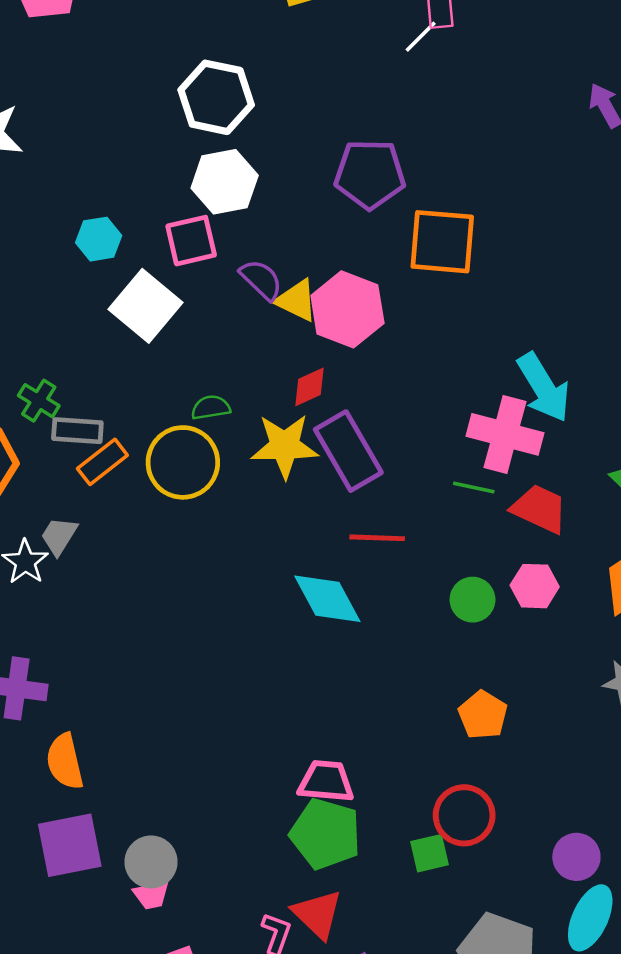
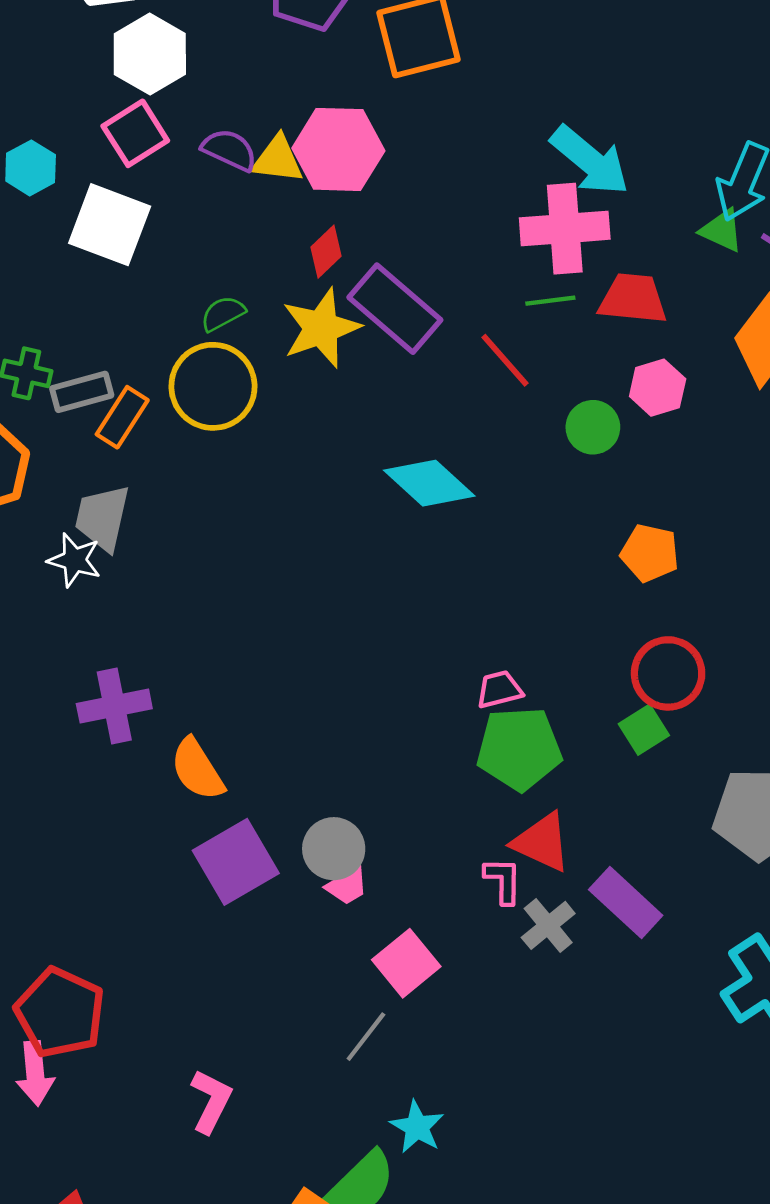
gray trapezoid: (59, 536) -> (102, 518), size x1.4
red line: (377, 538) -> (505, 360), moved, turned 66
pink trapezoid: (326, 781) -> (499, 689), size x0.7

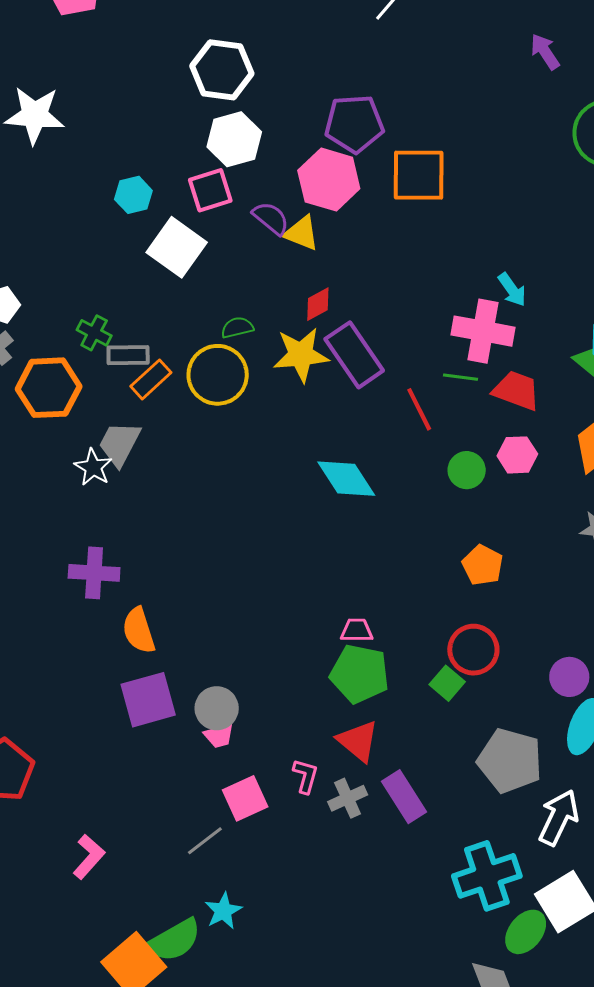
pink hexagon: (338, 149) -> (329, 180), moved
cyan arrow: (590, 161) -> (512, 290), size x0.6
green square: (644, 730) -> (447, 683), turned -32
pink L-shape: (503, 881) -> (306, 776), moved

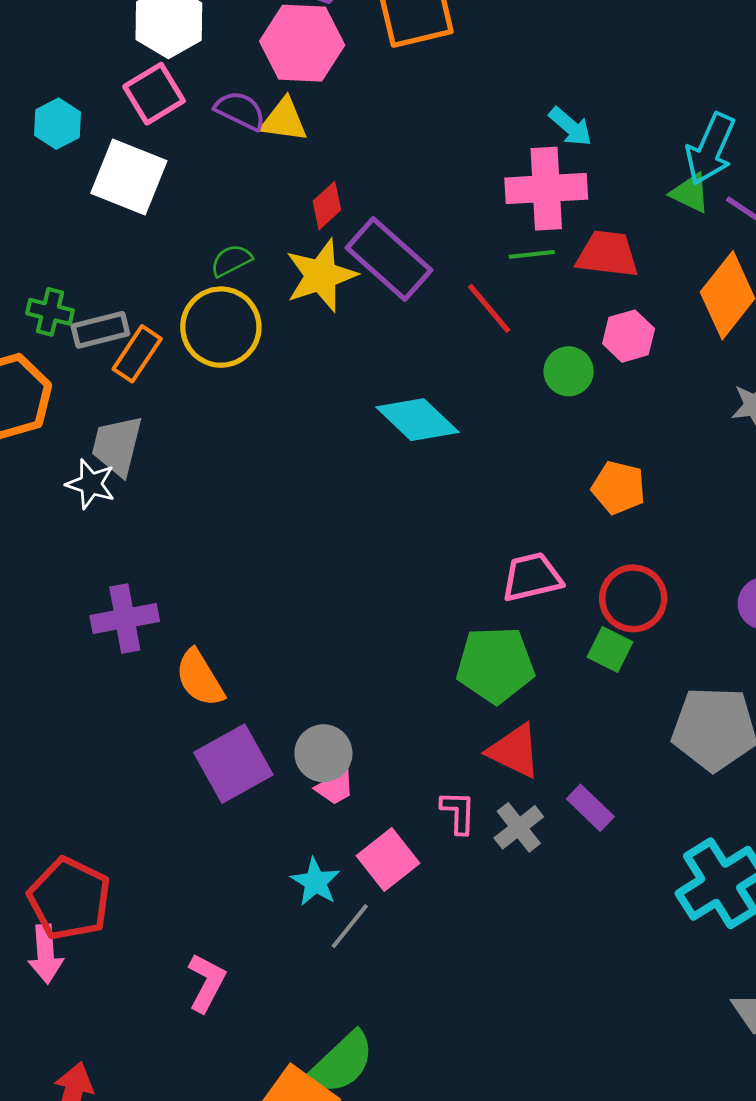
pink trapezoid: (357, 630) -> (532, 577), moved, size x1.4
purple rectangle: (404, 797) -> (590, 808), size x0.7
cyan star: (223, 911) -> (315, 882), moved

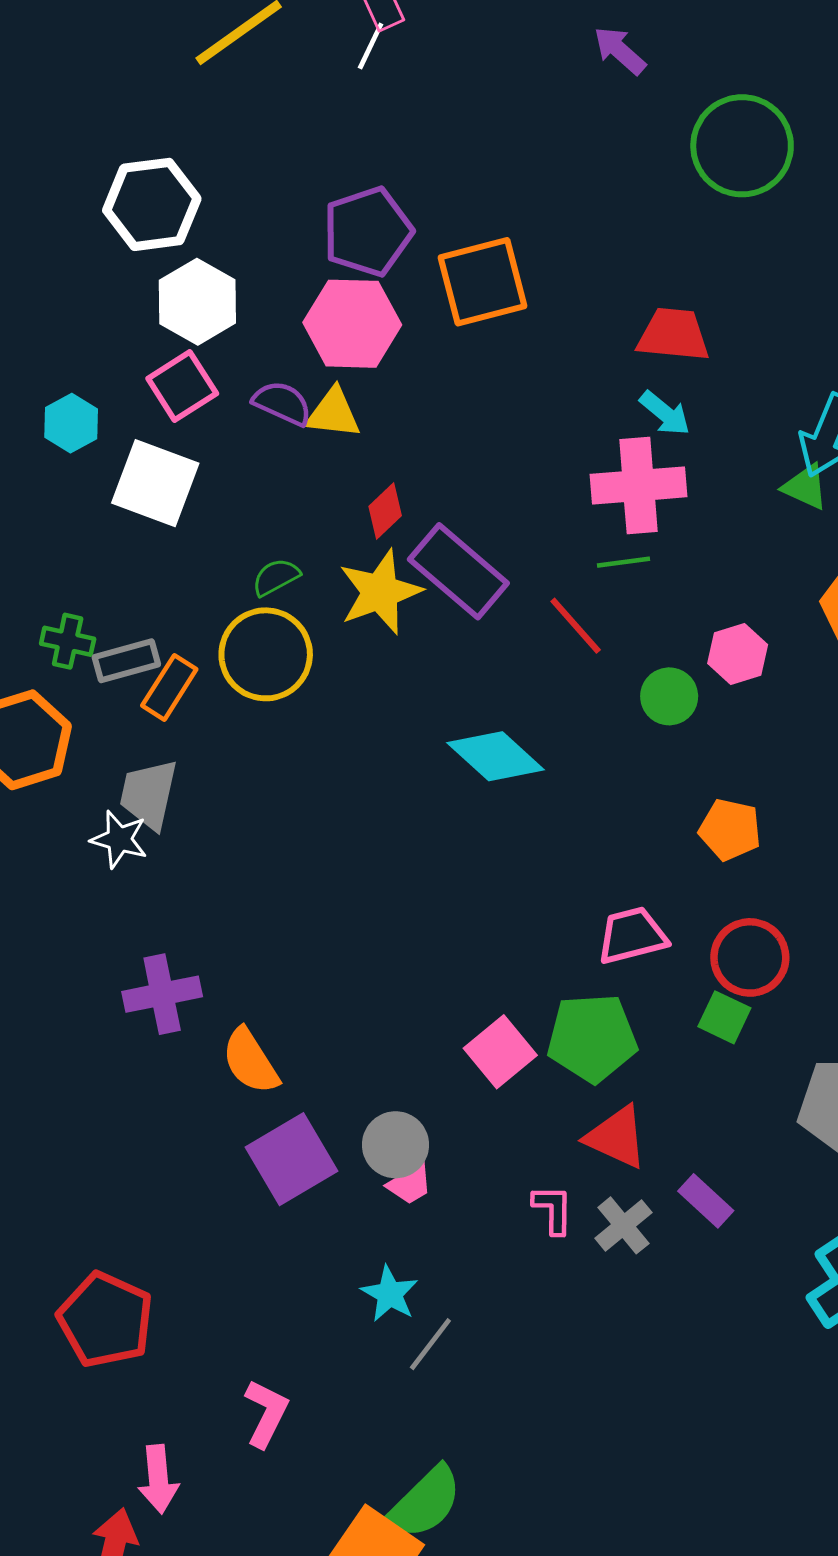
red trapezoid: (607, 254) -> (673, 335), moved
pink square: (388, 859) -> (500, 1052), moved
pink arrow: (46, 954) -> (158, 1479), moved

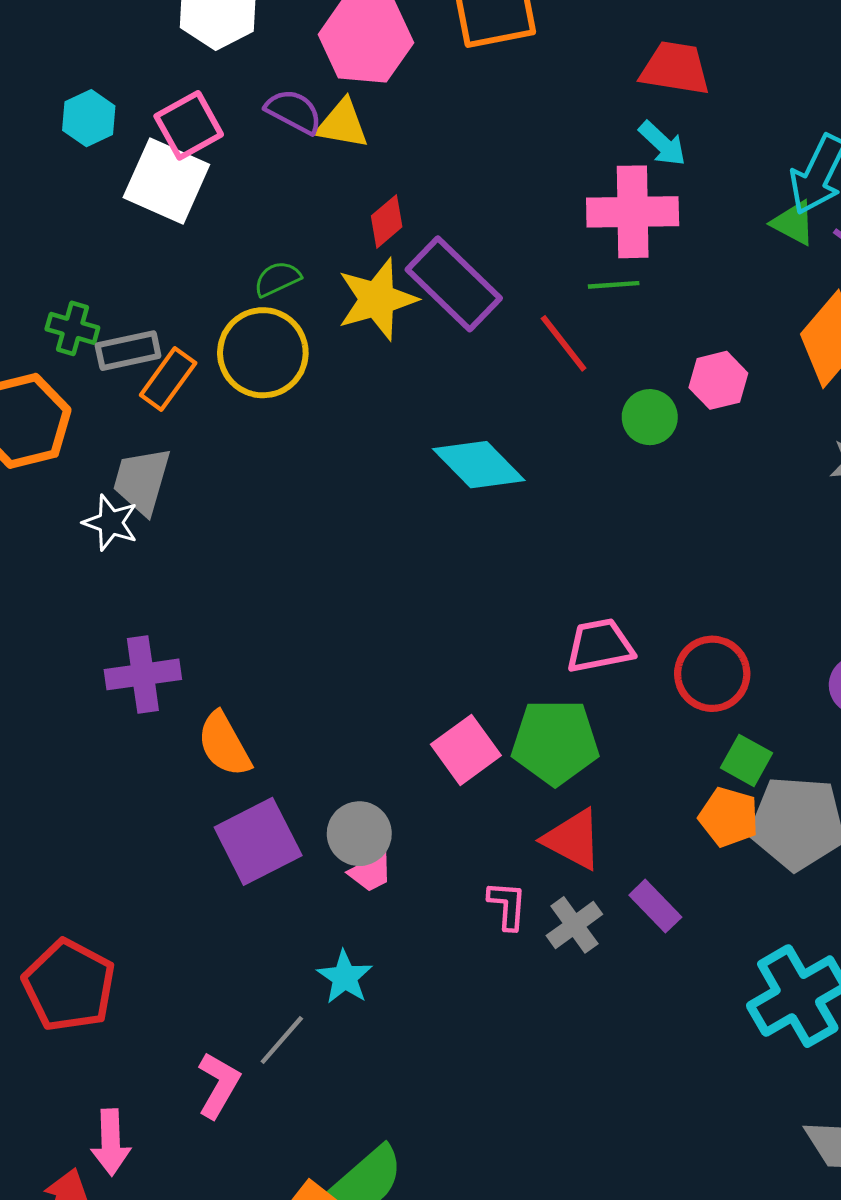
pink square: (182, 386) -> (189, 125), moved
orange pentagon: (730, 830) -> (729, 817), moved
green square: (724, 1017) -> (746, 760), moved
gray line: (430, 1344) -> (282, 1040), moved

